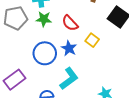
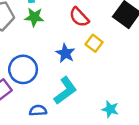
red semicircle: (70, 23) -> (79, 17), moved
blue circle: (45, 53) -> (23, 69), moved

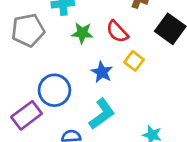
green star: (34, 17) -> (82, 33), moved

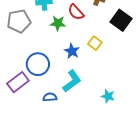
red semicircle: (117, 32) -> (76, 12), moved

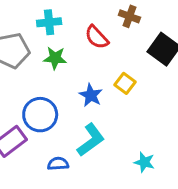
green star: (58, 23) -> (55, 58), moved

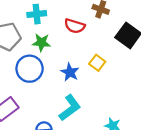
red semicircle: (97, 37) -> (75, 26), turned -30
blue circle: (40, 115) -> (30, 69), moved

